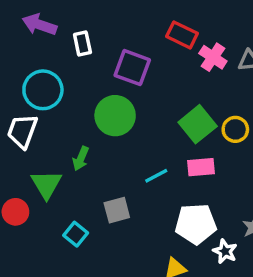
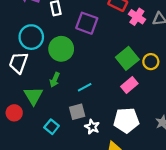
green circle: (115, 116) -> (61, 49), moved
pink rectangle: (201, 167) -> (129, 85), turned -35
cyan line: (156, 176) -> (85, 87), moved
white star: (225, 251) -> (92, 127), moved

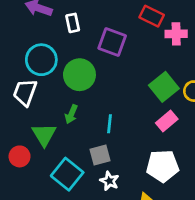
pink cross: (137, 17) -> (176, 34), turned -35
cyan line: (85, 87) -> (109, 124), turned -56
cyan square: (52, 127) -> (67, 174), size x1.6
white star: (92, 127) -> (109, 181), moved

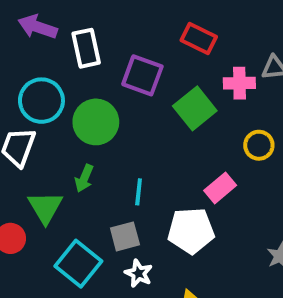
white rectangle: (73, 23) -> (86, 48), size x1.4
pink cross: (176, 34) -> (239, 83), moved
green square: (164, 87) -> (195, 108), moved
white pentagon: (163, 166) -> (191, 231), moved

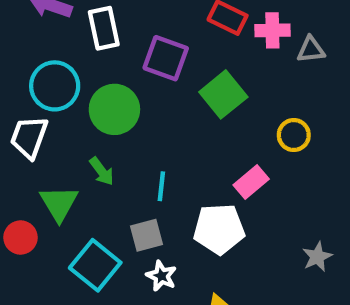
pink cross: (239, 83) -> (272, 30), moved
green arrow: (84, 178) -> (102, 171), turned -60

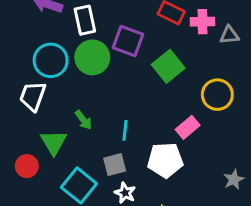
green circle: (114, 109) -> (92, 57), moved
yellow circle: (294, 135) -> (217, 95), size x1.4

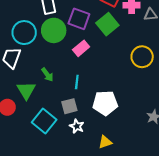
green square: (168, 66) -> (107, 24), moved
pink rectangle: (188, 127) -> (81, 48), moved

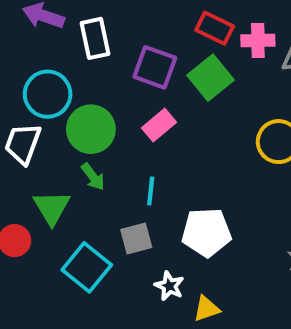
green circle: (54, 30) -> (91, 129), moved
white star: (77, 126) -> (169, 286), moved

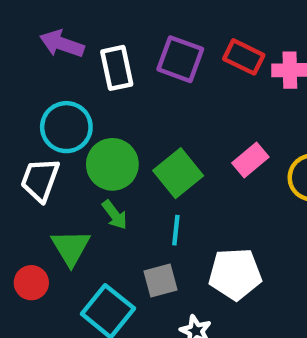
purple square: (155, 67) -> (180, 59), moved
green square: (211, 78) -> (178, 173), moved
pink rectangle: (159, 125) -> (250, 160), moved

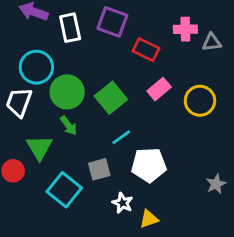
red rectangle: (244, 57) -> (146, 50), moved
cyan line: (176, 230) -> (121, 137), moved, turned 48

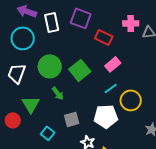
cyan circle: (36, 67) -> (23, 38), moved
yellow circle: (200, 101) -> (131, 100), moved
green arrow: (69, 126) -> (58, 93), moved
cyan line: (121, 137) -> (111, 88), moved
cyan square: (64, 190) -> (48, 133), size x0.6

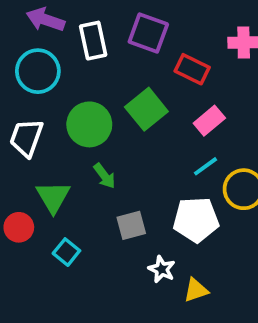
green square: (80, 70) -> (146, 109), moved
cyan square: (48, 133) -> (66, 252), moved

